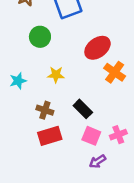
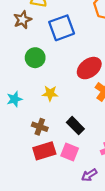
pink square: (91, 136) -> (70, 152), moved

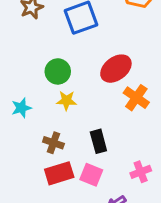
green circle: (35, 58) -> (58, 71), moved
black rectangle: (75, 126) -> (98, 141), turned 30

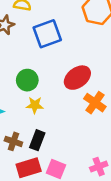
black rectangle: (98, 141) -> (37, 140), moved, turned 36
brown cross: (53, 143) -> (13, 141), moved

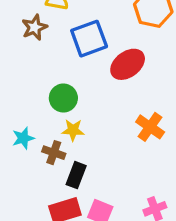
red ellipse: (77, 78) -> (128, 64), moved
brown cross: (13, 141) -> (54, 153), moved

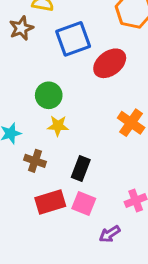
brown cross: (54, 153) -> (35, 161), moved
black rectangle: (76, 175) -> (81, 168), moved

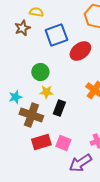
brown cross: (35, 161) -> (31, 115), size x1.6
black rectangle: (81, 168) -> (59, 108), moved
purple arrow: (110, 234) -> (80, 163), size x1.6

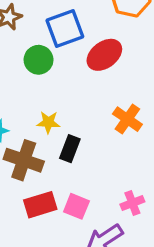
green circle: (40, 72) -> (39, 60), moved

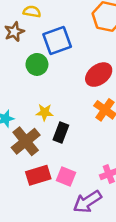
red ellipse: (104, 55) -> (99, 75), moved
brown cross: (24, 160) -> (26, 141), turned 32

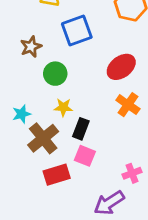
brown star: (14, 32) -> (31, 47), moved
green circle: (37, 64) -> (55, 74), moved
pink square: (66, 177) -> (85, 156), moved

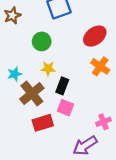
brown star: (31, 47) -> (12, 15), moved

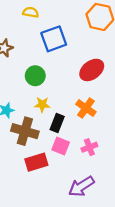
orange cross: (100, 66) -> (86, 108), moved
brown cross: (32, 94) -> (25, 131), turned -35
pink cross: (103, 122) -> (89, 147), moved

